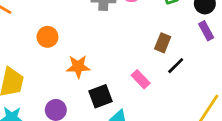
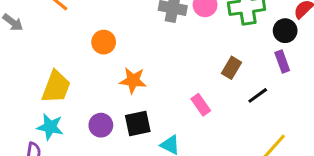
black line: (176, 66) -> (258, 95), moved
black square: (101, 96) -> (138, 123), moved

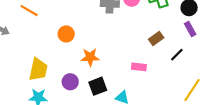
brown rectangle: (231, 68) -> (156, 38), turned 32
pink rectangle: (201, 105) -> (139, 67), turned -40
purple circle: (101, 125) -> (70, 82), moved

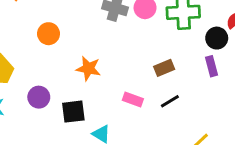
black line: (177, 55) -> (170, 101), moved
orange star: (90, 57) -> (88, 69), moved

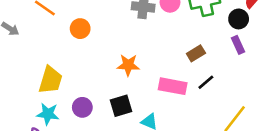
orange circle: (49, 34) -> (80, 29), moved
purple circle: (39, 97) -> (82, 107), moved
pink rectangle: (133, 99) -> (173, 86), size x1.5

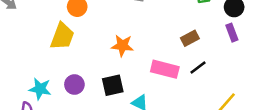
yellow trapezoid: (50, 80) -> (62, 36), moved

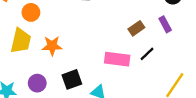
purple rectangle: (232, 33) -> (165, 24), moved
orange star: (122, 46) -> (52, 46), moved

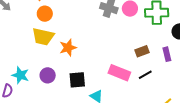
orange circle: (31, 12) -> (45, 14), moved
yellow trapezoid: (21, 41) -> (43, 37), turned 75
orange star: (52, 46) -> (68, 48), turned -30

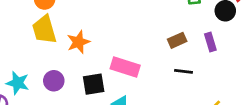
yellow trapezoid: (43, 37) -> (44, 30), turned 65
pink rectangle: (119, 73) -> (125, 67), moved
black line: (145, 75) -> (184, 71), turned 40

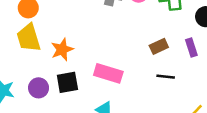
black square: (94, 84) -> (67, 82), moved

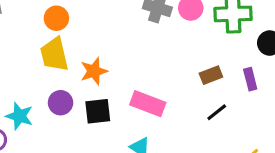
black line: (166, 77) -> (217, 112), turned -48
purple circle: (39, 88) -> (61, 103), moved

